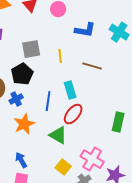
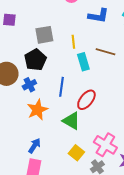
cyan rectangle: (70, 90) -> (83, 62), moved
blue arrow: (21, 160) -> (34, 146), turned 63

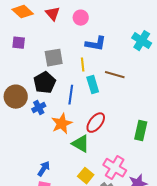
blue L-shape: (98, 16) -> (96, 44), moved
blue line: (61, 87) -> (71, 95), moved
orange star: (37, 110) -> (62, 124), moved

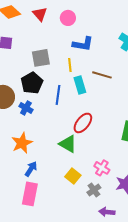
blue cross: (39, 108) -> (26, 108), turned -32
orange star: (62, 124) -> (22, 143), moved
pink cross: (115, 168) -> (102, 168), size x0.7

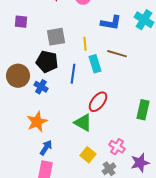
blue L-shape: (83, 44) -> (111, 23), moved
black pentagon: (32, 83) -> (47, 62), turned -30

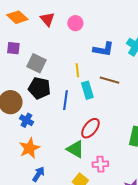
gray square: (56, 37) -> (36, 63), moved, turned 36
blue cross: (41, 87) -> (26, 120), moved
pink cross: (117, 147) -> (100, 164), moved, turned -35

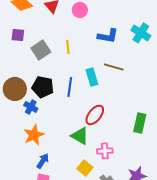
gray square: (36, 63) -> (41, 50), turned 30
yellow line: (77, 70) -> (68, 47), moved
black pentagon: (39, 88) -> (43, 87), moved

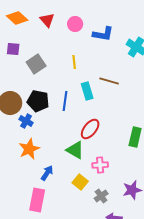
blue L-shape: (108, 36) -> (103, 34), moved
yellow line: (68, 47) -> (74, 62), moved
blue arrow: (43, 161) -> (47, 173), moved

